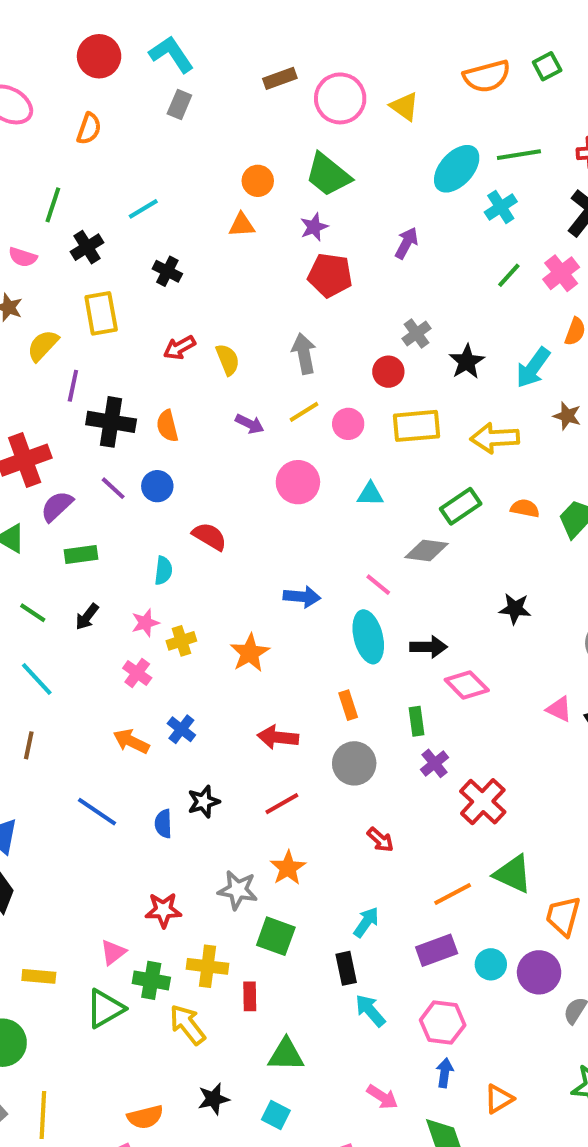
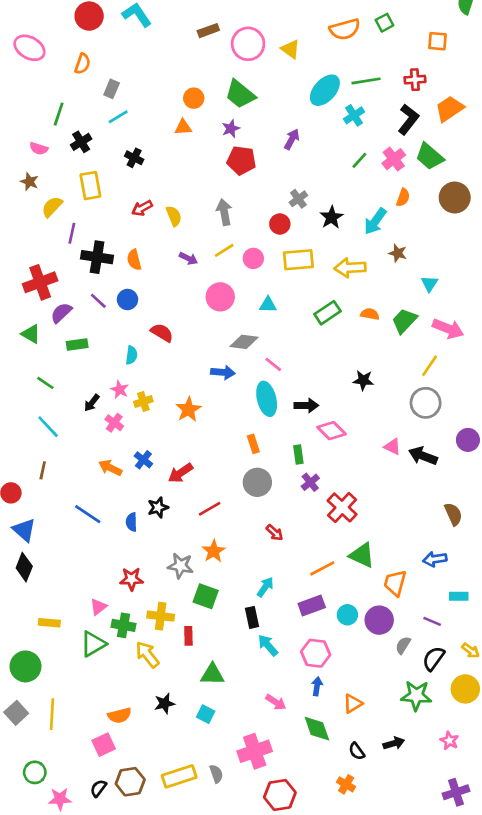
gray rectangle: (179, 104) -> (112, 89), moved
gray diamond: (427, 550) -> (244, 342), moved
black arrow: (87, 617) -> (92, 403), moved
pink star: (145, 623) -> (120, 390), turned -30
red arrow: (278, 737) -> (180, 473), moved, turned -40

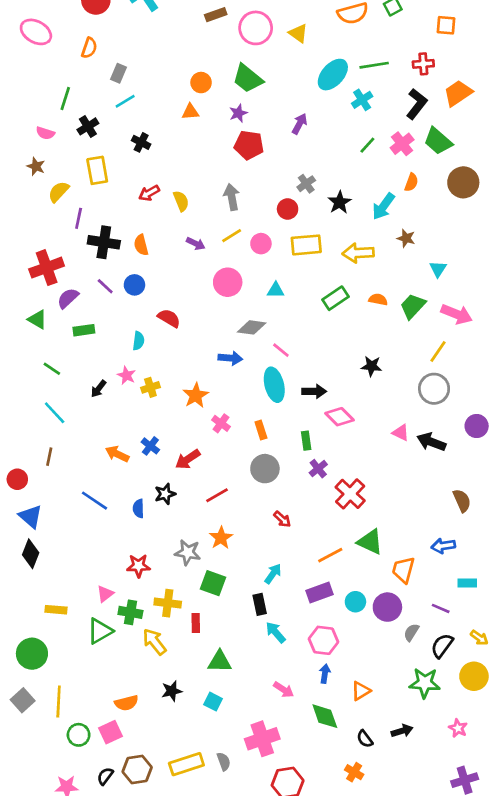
pink cross: (114, 423) -> (221, 423), moved
green circle: (35, 772) -> (79, 735), moved

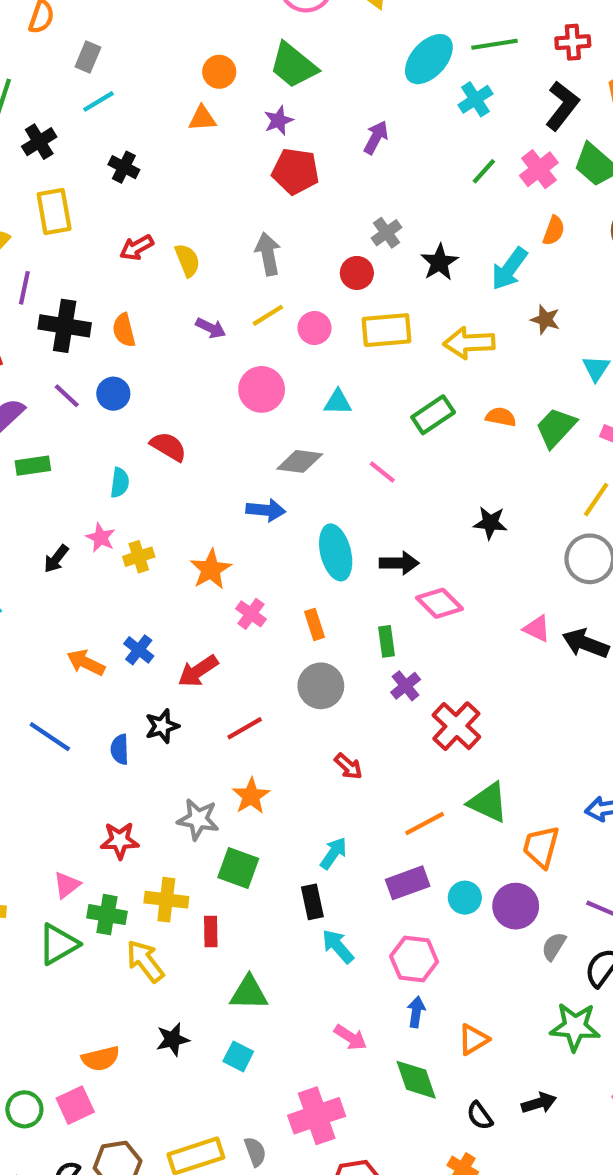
pink line: (281, 350) -> (382, 472), moved

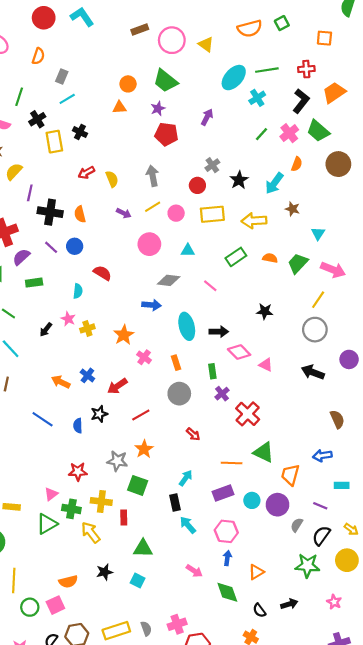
yellow rectangle: (54, 212) -> (54, 142), moved
pink triangle: (537, 629) -> (266, 365), moved
orange line: (425, 823) -> (232, 463), turned 30
pink cross: (317, 1116) -> (177, 624), moved, size x0.7

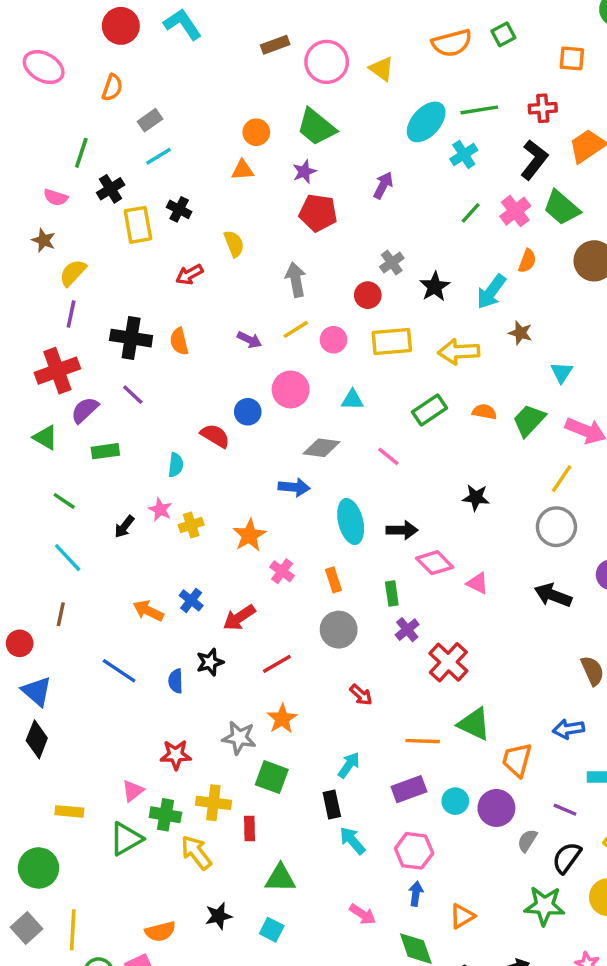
gray rectangle: (62, 76) -> (150, 120), turned 32
yellow semicircle: (112, 179) -> (234, 244), moved
purple line: (30, 193) -> (71, 314), moved
blue circle: (75, 246) -> (248, 412), moved

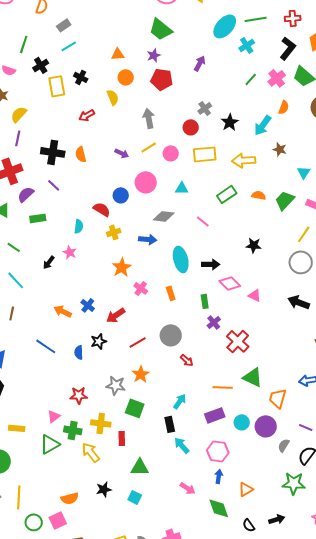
orange circle: (256, 132) -> (126, 77), moved
yellow cross: (191, 525) -> (114, 232), moved
gray circle: (339, 630) -> (171, 335), moved

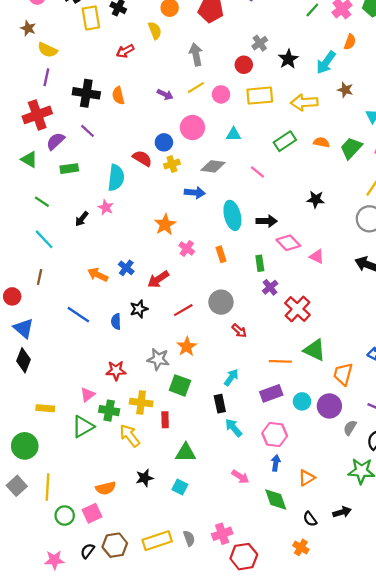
yellow semicircle: (19, 114) -> (48, 50), turned -108
cyan semicircle: (79, 226) -> (116, 178), size x1.6
yellow cross: (114, 232) -> (172, 164), moved

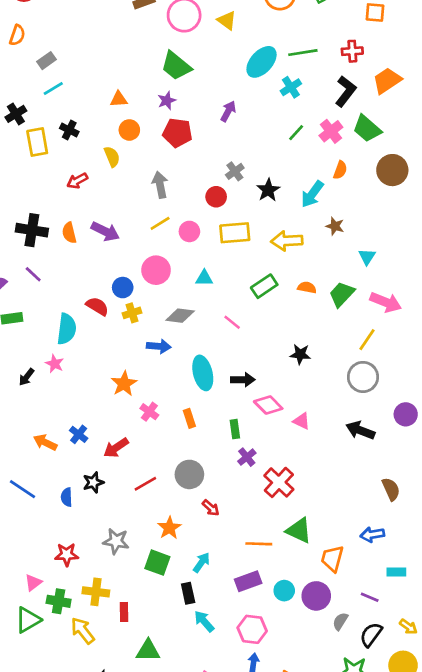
purple arrow: (165, 94) -> (105, 231), moved, size x1.5
orange star: (187, 347) -> (169, 528), moved
green square: (180, 385) -> (157, 563), moved

